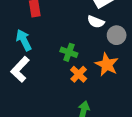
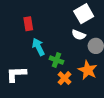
cyan arrow: (24, 40) -> (38, 47), moved
white L-shape: (20, 69) -> (16, 74), turned 45

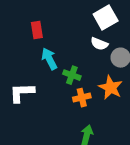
orange cross: (65, 78) -> (82, 98), turned 32

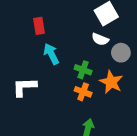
green cross: (72, 75) -> (83, 70), moved
orange cross: (82, 98) -> (83, 92), turned 35

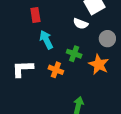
white semicircle: (100, 39) -> (81, 24), moved
orange cross: (83, 92) -> (56, 70), moved

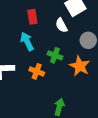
red rectangle: (35, 15) -> (32, 17), moved
white semicircle: (81, 24) -> (61, 25), turned 40

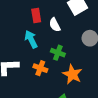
white semicircle: (61, 25) -> (55, 25), moved
orange star: (80, 66) -> (72, 74), moved

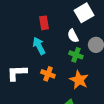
white semicircle: (55, 25) -> (73, 36), moved
green cross: (58, 53) -> (76, 55), moved

